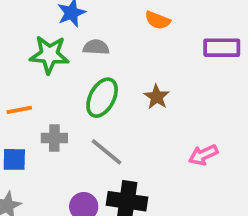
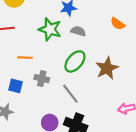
brown star: (157, 97) -> (107, 68), size x1.5

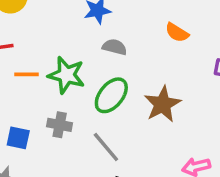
green star: (50, 29) -> (66, 75), moved
orange line: (25, 58) -> (26, 74), moved

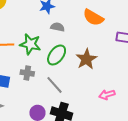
orange semicircle: (177, 33) -> (93, 17), size x1.5

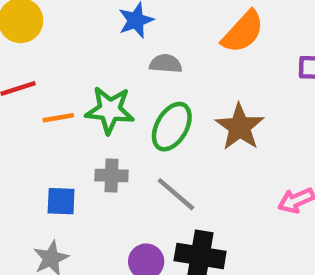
orange semicircle: (93, 17) -> (243, 32), turned -70

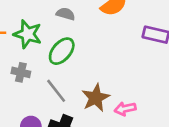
brown star: (240, 127) -> (96, 98), moved

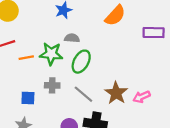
gray semicircle: (66, 14) -> (72, 38), moved

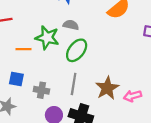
orange line: (26, 58) -> (24, 49), moved
gray cross: (52, 85) -> (41, 90), moved
gray line: (83, 94) -> (74, 84), turned 50

